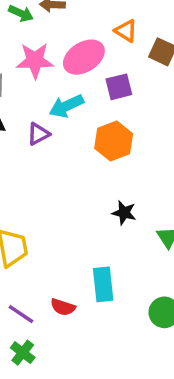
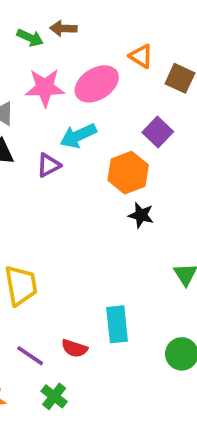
purple square: (119, 87) -> (158, 132), moved, turned -32
black star: (124, 213) -> (141, 215), moved
green cross: (23, 353) -> (54, 396), moved

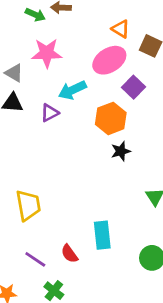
pink ellipse: (97, 84) -> (109, 60), moved
black star: (141, 215) -> (121, 151), turned -30
red semicircle: (74, 348) -> (69, 254), turned 36

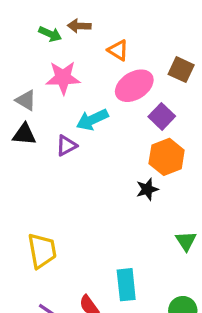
orange triangle: (121, 29) -> (118, 50), moved
orange hexagon: (111, 118) -> (167, 157), moved

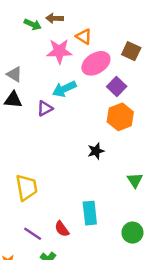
pink star: (63, 78) -> (59, 51), moved
black star: (147, 189) -> (96, 151), moved

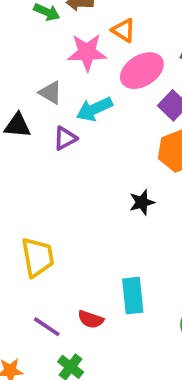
gray triangle: (14, 74) -> (50, 93), moved
red semicircle: (62, 229) -> (91, 319), turned -35

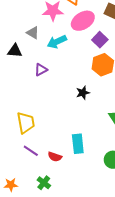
purple triangle: (65, 138) -> (41, 70), moved
purple line: (47, 327) -> (31, 151), moved

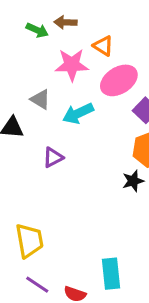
black star: (83, 93) -> (133, 181), moved

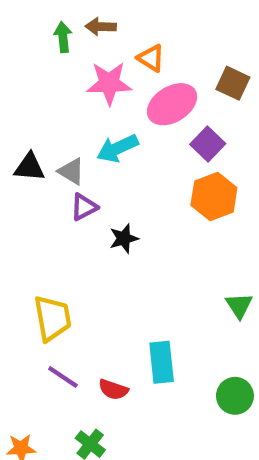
green arrow: (37, 30) -> (63, 37), turned -120
gray triangle: (40, 99) -> (71, 171), moved
black star: (133, 181) -> (124, 238), moved

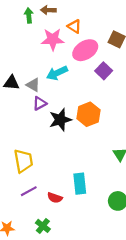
orange hexagon: (214, 197) -> (88, 114), moved
black star: (124, 238) -> (60, 120), size x1.5
purple line: (63, 377) -> (29, 191), turned -63

